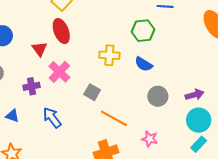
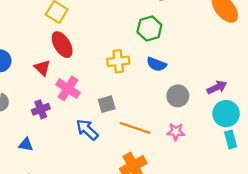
gray square: (92, 92) -> (107, 104), turned -35
blue arrow: (52, 118) -> (87, 130), moved
pink star: (150, 139) -> (176, 132), moved
cyan rectangle: (199, 144) -> (231, 139), turned -49

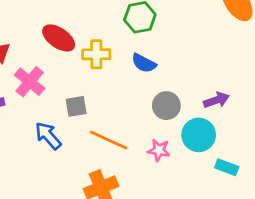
red ellipse: (62, 45) -> (59, 38), moved, turned -30
cyan circle: (226, 114) -> (199, 135), moved
cyan rectangle: (231, 139) -> (227, 167), turned -60

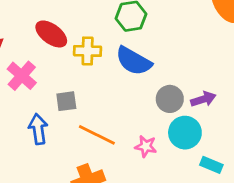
blue semicircle: (144, 63) -> (134, 61), size x1.5
gray circle: (166, 106) -> (170, 99), moved
blue arrow: (48, 136) -> (38, 129), turned 32

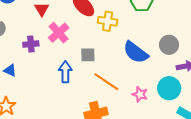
blue semicircle: (134, 61) -> (136, 52), moved
gray circle: (170, 99) -> (169, 45), moved

